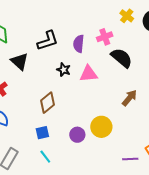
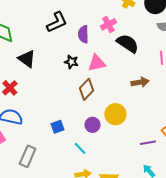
black L-shape: (48, 41) -> (57, 22), moved
brown arrow: (129, 98) -> (140, 82), turned 48
brown diamond: (47, 103) -> (86, 89), moved
cyan line: (45, 157) -> (80, 148), moved

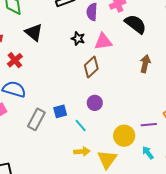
brown arrow: (140, 82) -> (145, 64), turned -72
yellow circle: (115, 114) -> (124, 136), moved
blue square: (57, 127) -> (60, 111), moved
gray rectangle: (28, 156) -> (36, 119), moved

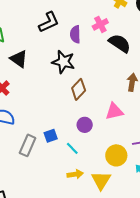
black star: (78, 39) -> (63, 62), size x1.6
pink triangle: (103, 41) -> (114, 111), moved

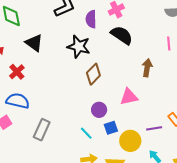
black semicircle: (120, 43) -> (122, 35), moved
blue square: (51, 136) -> (111, 128), moved

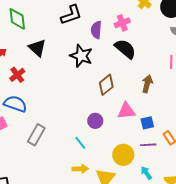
brown diamond: (93, 74) -> (106, 85), moved
blue square: (111, 128) -> (147, 123), moved

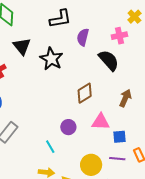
pink cross: (122, 23) -> (119, 36), moved
black star: (81, 56) -> (51, 59), moved

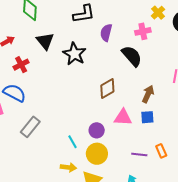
purple circle: (68, 127) -> (97, 130), moved
blue square: (120, 137) -> (147, 117), moved
yellow circle: (91, 165) -> (97, 154), moved

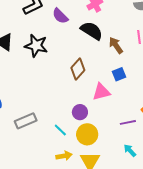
purple semicircle: (106, 33) -> (60, 16), turned -42
brown arrow: (148, 94) -> (116, 45), moved, turned -42
blue square: (147, 117) -> (119, 74), moved
gray rectangle: (30, 127) -> (26, 121), moved, turned 45

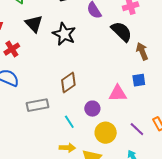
brown diamond: (78, 69) -> (68, 83), moved
purple line: (128, 122) -> (137, 129), turned 42
yellow circle: (87, 134) -> (106, 133), moved

